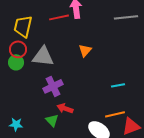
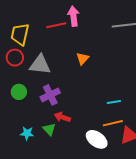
green circle: (16, 62) -> (19, 92), moved
cyan line: (118, 85) -> (114, 102), moved
cyan star: (16, 124) -> (27, 133), moved

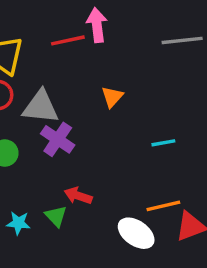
purple cross: (50, 95) -> (58, 139), moved, turned -30
cyan line: (114, 102) -> (163, 143), moved

